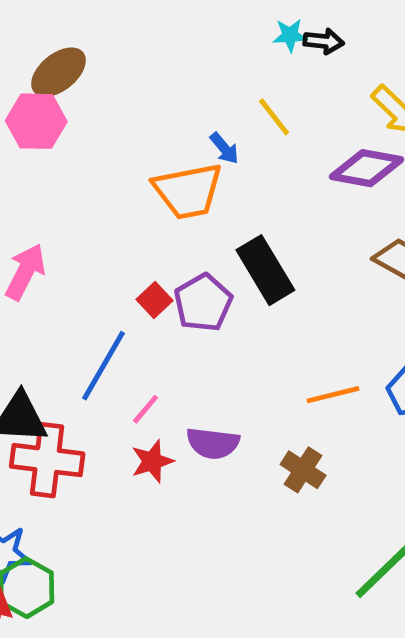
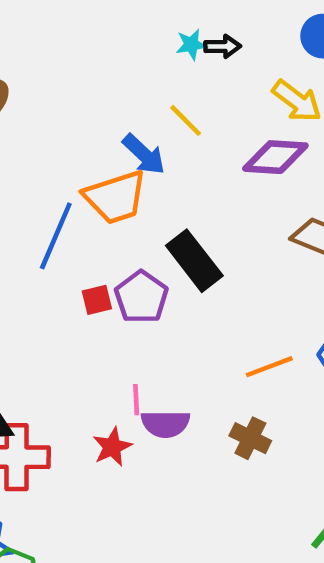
blue arrow: (224, 148) -> (144, 154), size x1.5
red square: (154, 300) -> (97, 300), turned 36
blue line: (104, 366) -> (56, 236), moved
pink line: (145, 409) -> (136, 400), moved, turned -36

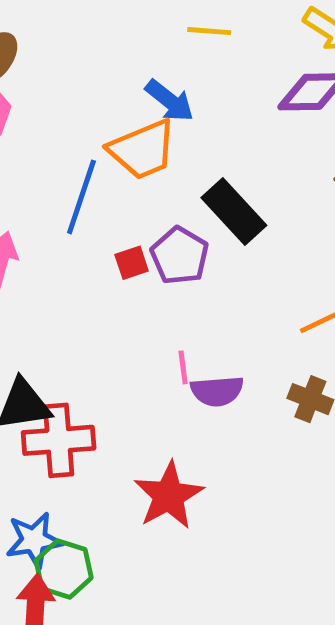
yellow line: (186, 120) -> (209, 31), moved, turned -36
red star: (112, 447) -> (169, 496), moved, size x1.6

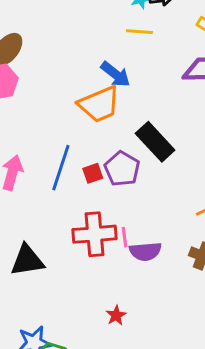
blue line: (81, 197) -> (61, 168), moved
red cross: (59, 440) -> (94, 234), moved
red star: (169, 496) -> (116, 315), size x0.5

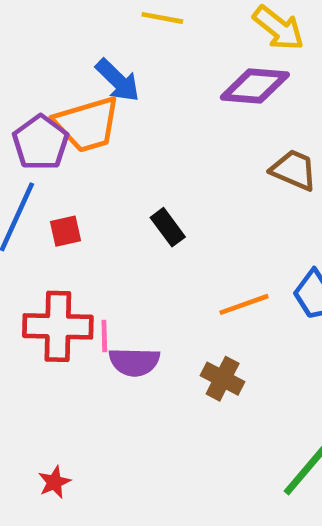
black rectangle: (155, 142) -> (168, 227), moved, size x0.6
purple pentagon: (122, 169) -> (41, 143), moved
red star: (116, 315) -> (54, 482), moved

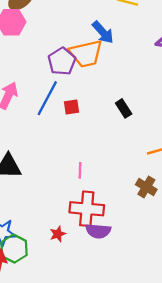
red cross: (58, 326) -> (87, 209), moved
pink line: (104, 336) -> (80, 170), moved
purple semicircle: (134, 362) -> (98, 231), moved

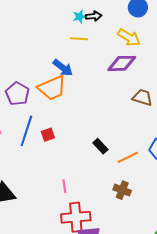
purple pentagon: (62, 61) -> (17, 94), moved
black rectangle: (124, 108) -> (100, 146), moved

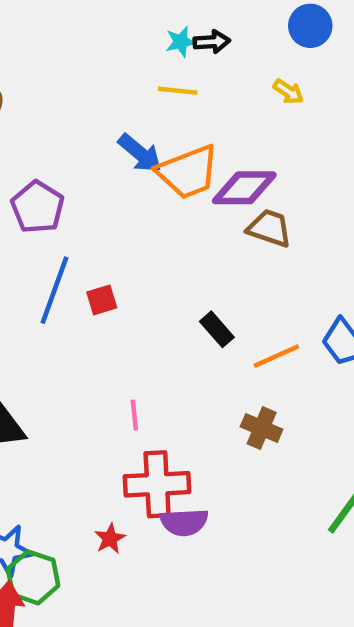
yellow arrow: (129, 37) -> (288, 92), size x0.6
purple diamond: (122, 63) -> (244, 188), moved
orange trapezoid: (52, 88) -> (188, 172), moved
brown trapezoid: (142, 97) -> (269, 228), moved

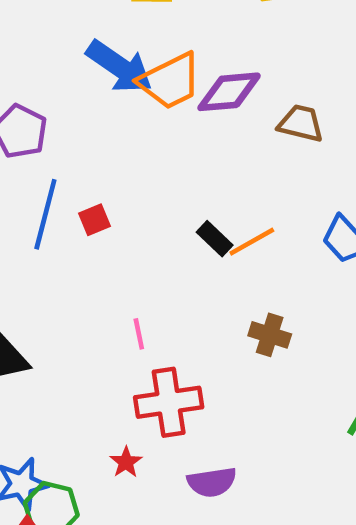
blue arrow: (140, 153) -> (119, 67), size x1.4
brown trapezoid: (269, 228) -> (301, 123), moved
orange line: (276, 356) -> (252, 242), moved
purple semicircle: (184, 522) -> (212, 482), moved

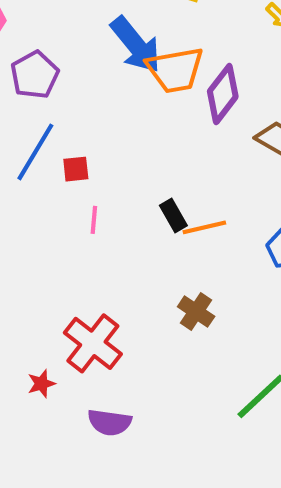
purple diamond: (229, 92) -> (223, 94), turned -64
pink line: (139, 334) -> (94, 220), moved
red cross: (169, 402) -> (93, 343), turned 30

